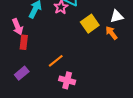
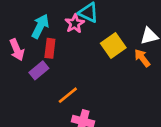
red rectangle: (24, 42) -> (50, 48), moved
purple rectangle: (22, 73) -> (39, 70), moved

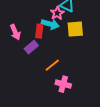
cyan arrow: (40, 26) -> (50, 24), moved, turned 78
yellow square: (113, 46) -> (75, 29), moved, turned 30

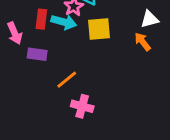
red rectangle: (39, 31) -> (41, 19), moved
purple rectangle: (31, 47) -> (37, 54), turned 48

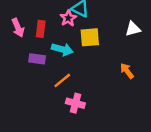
cyan arrow: (64, 22) -> (62, 49), moved
pink arrow: (15, 33) -> (18, 28), moved
orange arrow: (143, 42) -> (127, 71), moved

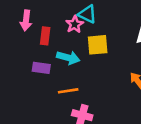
pink arrow: (18, 28) -> (26, 20), moved, turned 30
orange line: (62, 80) -> (68, 91), turned 30

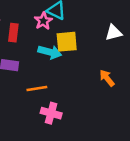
cyan arrow: (68, 58) -> (50, 52), moved

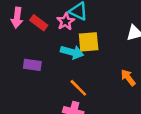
red rectangle: (13, 33) -> (39, 23), moved, turned -60
orange line: (37, 88) -> (78, 88), moved, turned 54

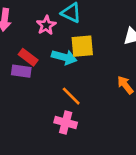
pink star: (66, 21) -> (46, 25), moved
red rectangle: (39, 23) -> (28, 57), moved

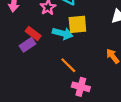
purple rectangle: (21, 71) -> (27, 45), turned -42
pink cross: (66, 122) -> (81, 87), moved

